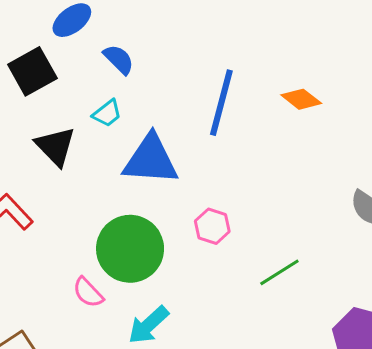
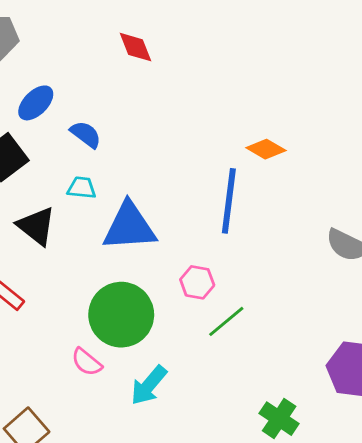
blue line: (221, 103) -> (229, 201), moved
cyan trapezoid: (107, 113) -> (82, 188), turned -128
green line: (279, 272) -> (226, 321), moved

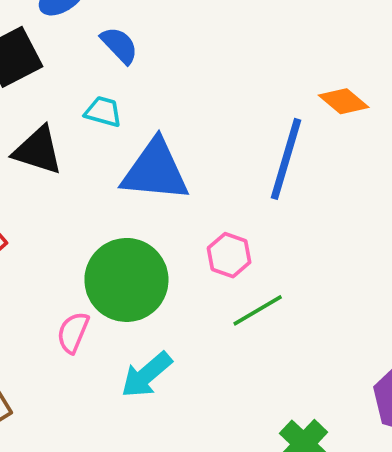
black triangle: (36, 226) -> (38, 150), turned -30
pink semicircle: (87, 362) -> (73, 332), turned 64

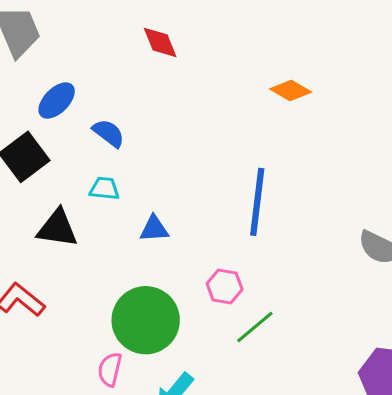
orange diamond: (344, 101) -> (291, 90), moved
blue triangle: (155, 171) -> (154, 229), size x0.5

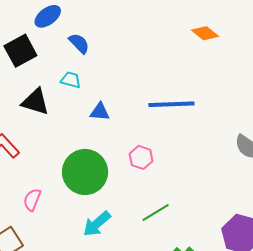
blue line: (257, 202) -> (171, 104), turned 72
green line: (255, 327) -> (156, 212), moved
pink semicircle: (110, 369) -> (32, 200), moved

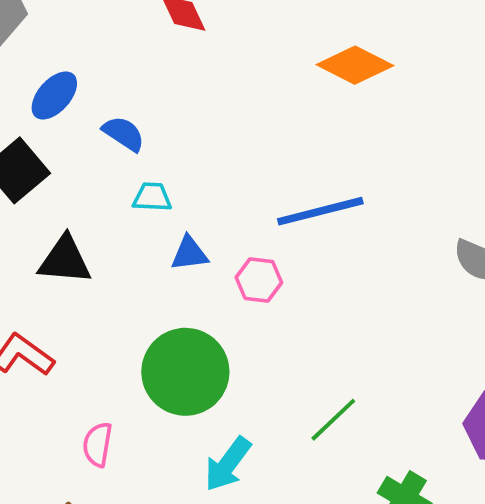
orange diamond: (205, 33) -> (355, 65), size x1.4
cyan trapezoid: (71, 80) -> (152, 197), moved
pink hexagon: (141, 157) -> (259, 280), moved

